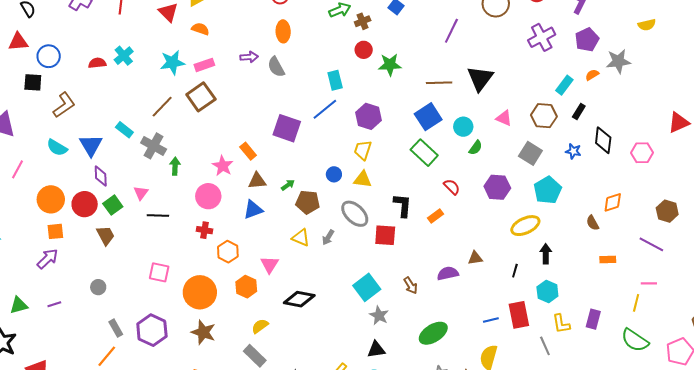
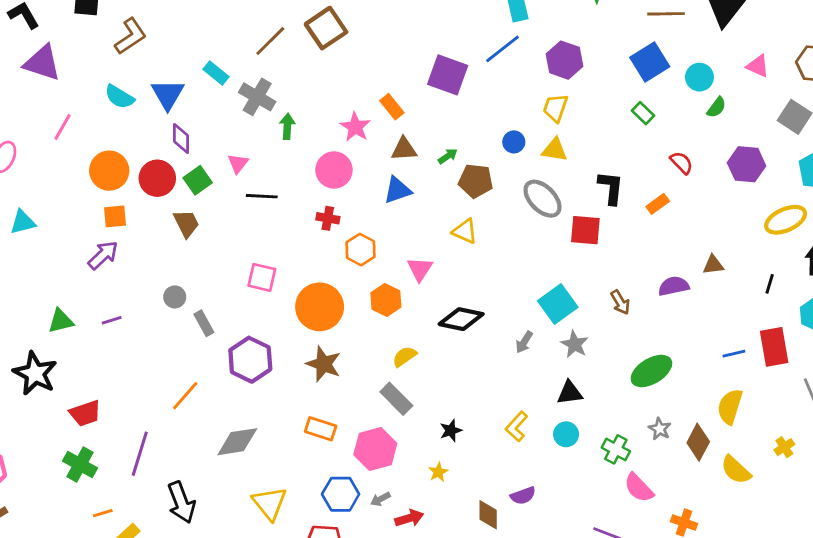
green rectangle: (424, 153) -> (643, 113), size x0.6
gray arrow: (328, 237) -> (524, 342), moved
gray rectangle: (116, 328) -> (204, 323), moved

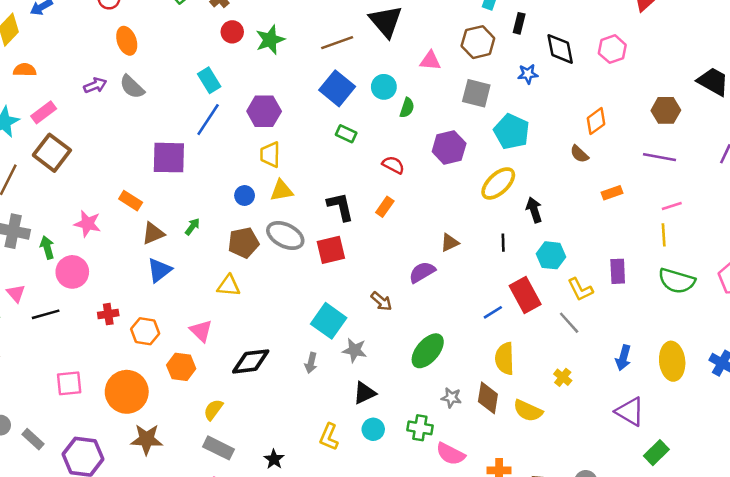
pink star: (355, 127) -> (88, 224), moved
pink circle: (334, 170) -> (72, 272), moved
brown pentagon: (476, 181) -> (243, 243), moved

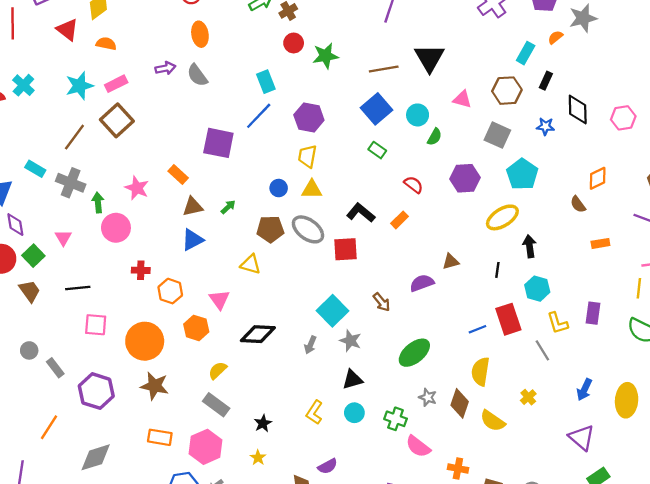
black L-shape: (340, 207) -> (361, 213), turned -48
black line: (46, 314) -> (78, 288), moved

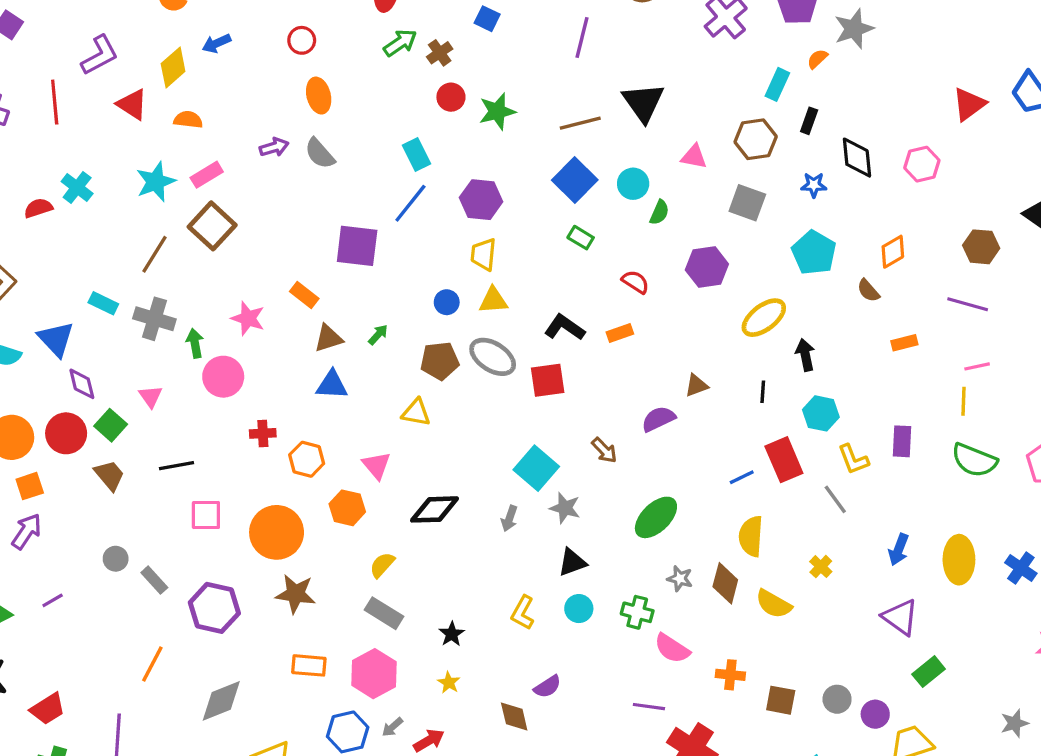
cyan pentagon: (522, 174) -> (814, 253), moved
orange rectangle: (400, 220) -> (620, 333), turned 30
blue triangle: (192, 240) -> (332, 385), turned 35

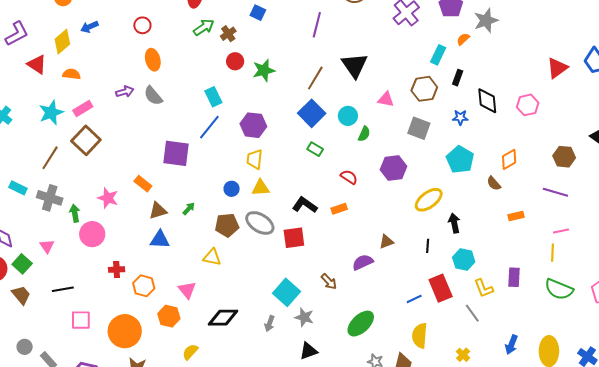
brown line: (580, 123) -> (315, 78), turned -45

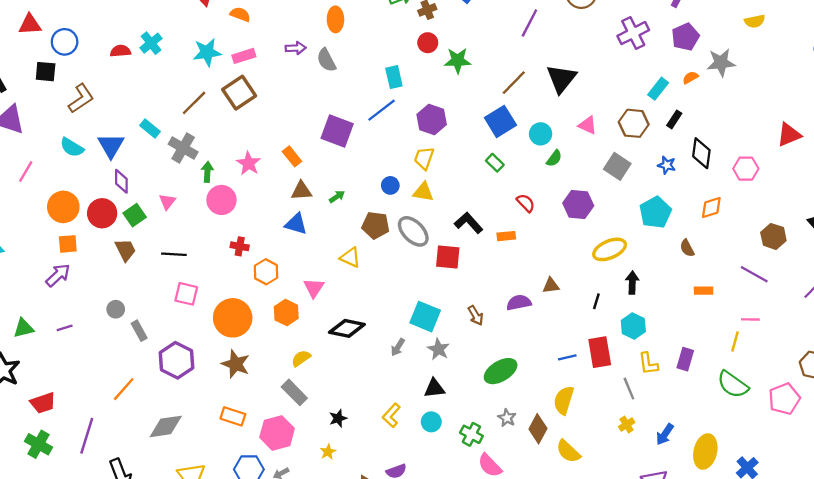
orange diamond: (509, 159) -> (711, 208), moved
cyan square: (286, 292) -> (425, 317), turned -32
yellow cross: (463, 355) -> (627, 425), moved

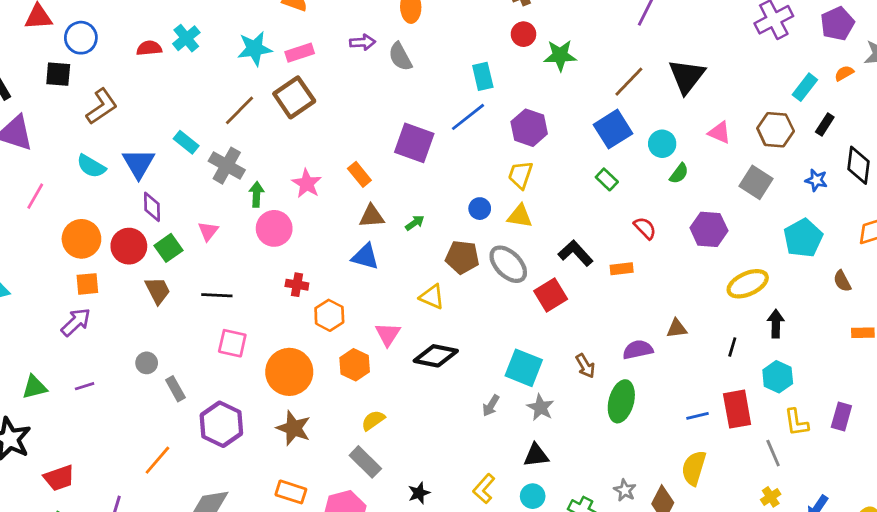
red square: (448, 257) -> (551, 295), turned -36
black diamond: (347, 328) -> (436, 356), moved
green ellipse: (501, 371) -> (621, 401), moved, turned -44

